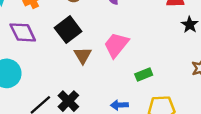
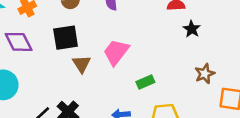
black square: (68, 30) -> (66, 38), turned 30

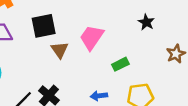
black star: (192, 29) -> (146, 22), moved

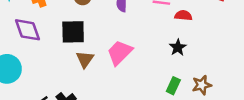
green rectangle: (120, 64) -> (173, 86), moved, turned -49

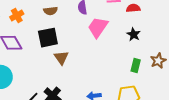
pink trapezoid: (120, 53) -> (98, 27), moved

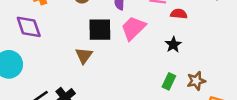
black square: (48, 38) -> (100, 30), moved

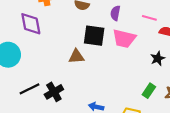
pink trapezoid: (133, 28) -> (124, 39), turned -130
brown triangle: (84, 55) -> (76, 57), turned 42

